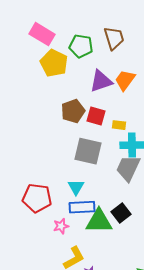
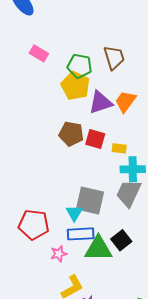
pink rectangle: (42, 34) -> (39, 53), size x0.7
yellow pentagon: (54, 63) -> (75, 86), moved
brown pentagon: (73, 111) -> (71, 134), turned 30
gray square: (88, 151) -> (90, 201), moved

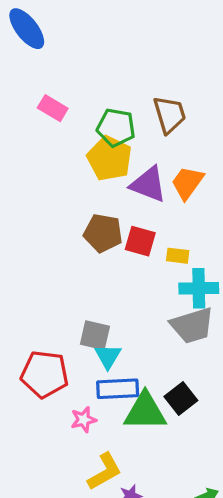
purple triangle: (100, 102) -> (148, 184), turned 40
gray trapezoid: (129, 193) -> (192, 325), turned -132
gray square: (90, 201) -> (95, 335), moved, size x0.7

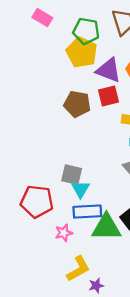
red square: (140, 241) -> (109, 96), moved, turned -30

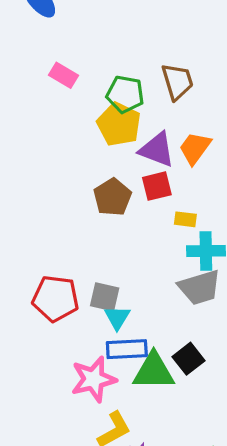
brown pentagon: (77, 104) -> (113, 197), turned 30
red pentagon: (37, 201) -> (56, 298), moved
pink star: (64, 233) -> (94, 379), size x1.8

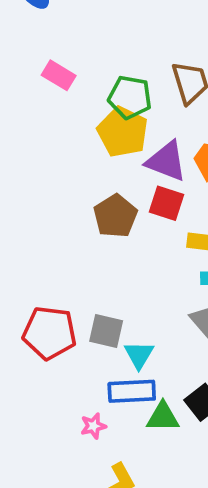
red square: (157, 186) -> (166, 203), turned 32
cyan triangle: (117, 317) -> (139, 355), moved
green triangle: (154, 371) -> (163, 417), size x0.7
pink star: (94, 379) -> (93, 426), size x0.5

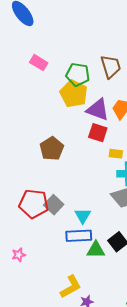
brown pentagon: (115, 216) -> (52, 149), moved
gray square: (106, 331) -> (54, 205), moved, turned 30
pink star: (93, 426) -> (19, 255), moved

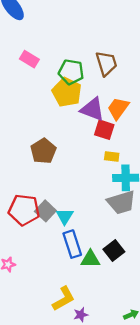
red square: (98, 133) -> (104, 130), moved
cyan triangle: (83, 216) -> (65, 216), moved
blue rectangle: (79, 236) -> (72, 244), turned 75

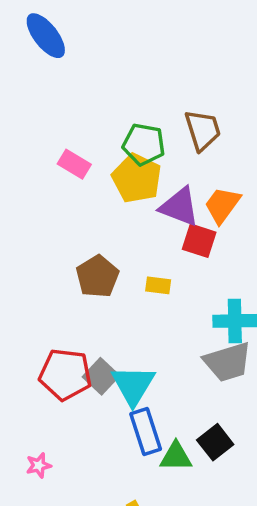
pink rectangle: (29, 59) -> (74, 164), moved
yellow rectangle: (112, 156) -> (158, 285), moved
cyan triangle: (65, 216) -> (133, 385), size x1.5

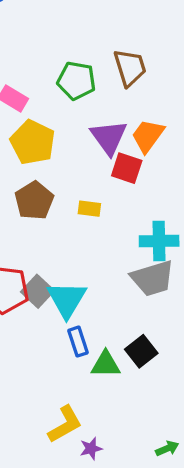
yellow pentagon: (137, 178) -> (33, 142), moved
purple triangle: (179, 207) -> (109, 137), turned 33
blue rectangle: (146, 432) -> (78, 342), size x0.7

